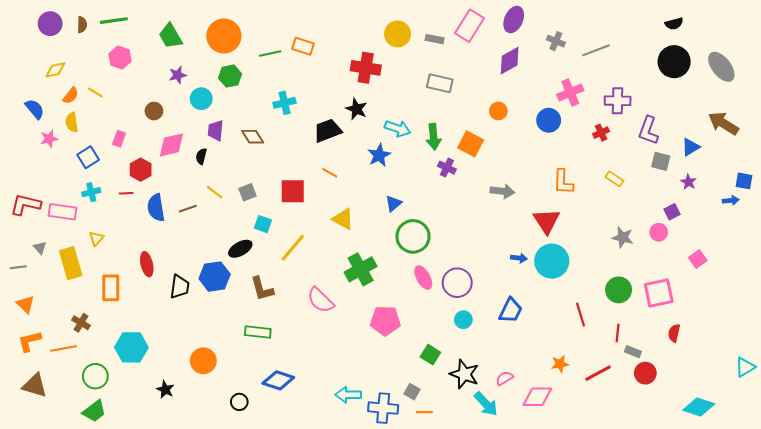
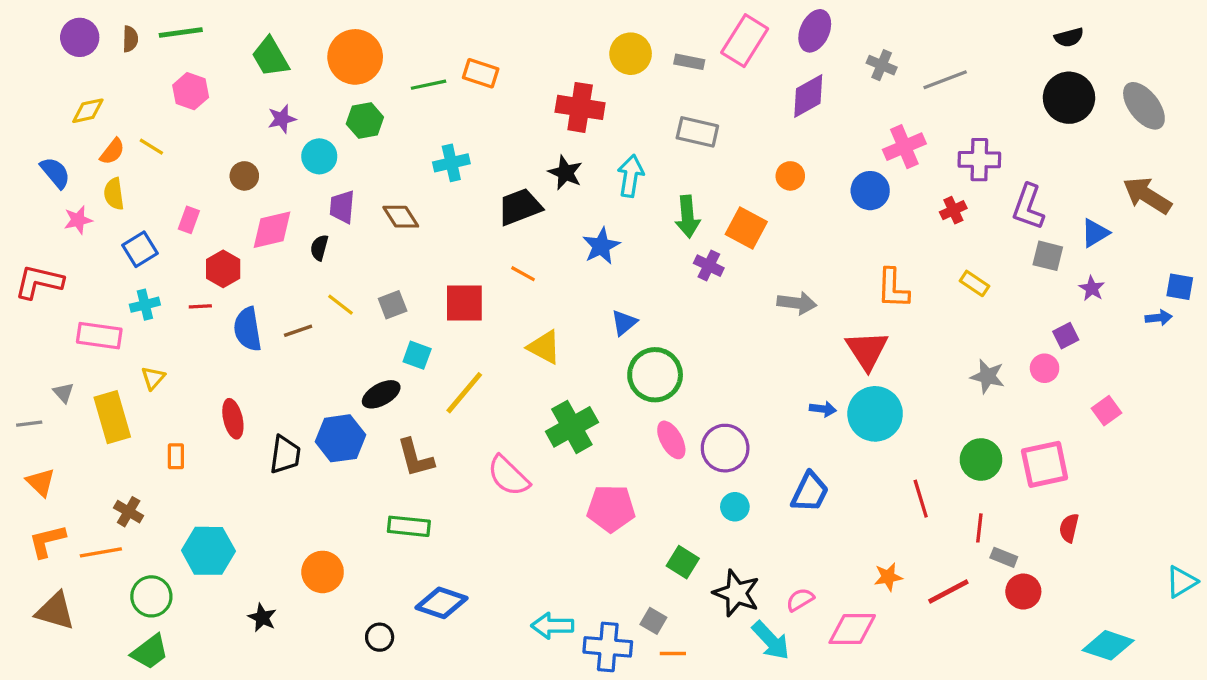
cyan arrow: (398, 128) -> (631, 176), moved, turned -100
red L-shape: (25, 205) -> (39, 282), moved
orange rectangle: (111, 288) -> (176, 456), size x0.6

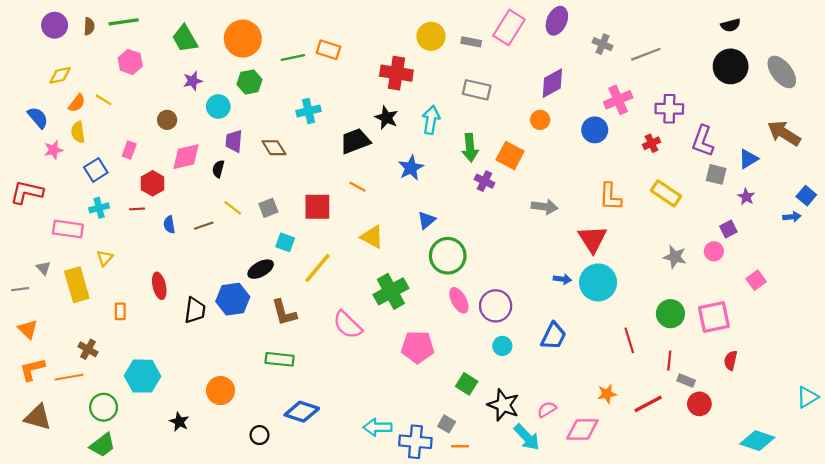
purple diamond: (808, 96) -> (552, 83), moved
yellow rectangle: (974, 283) -> (666, 193), size x1.5
blue square: (1180, 287) -> (806, 196), turned 30
blue semicircle: (248, 329) -> (169, 225), size x0.6

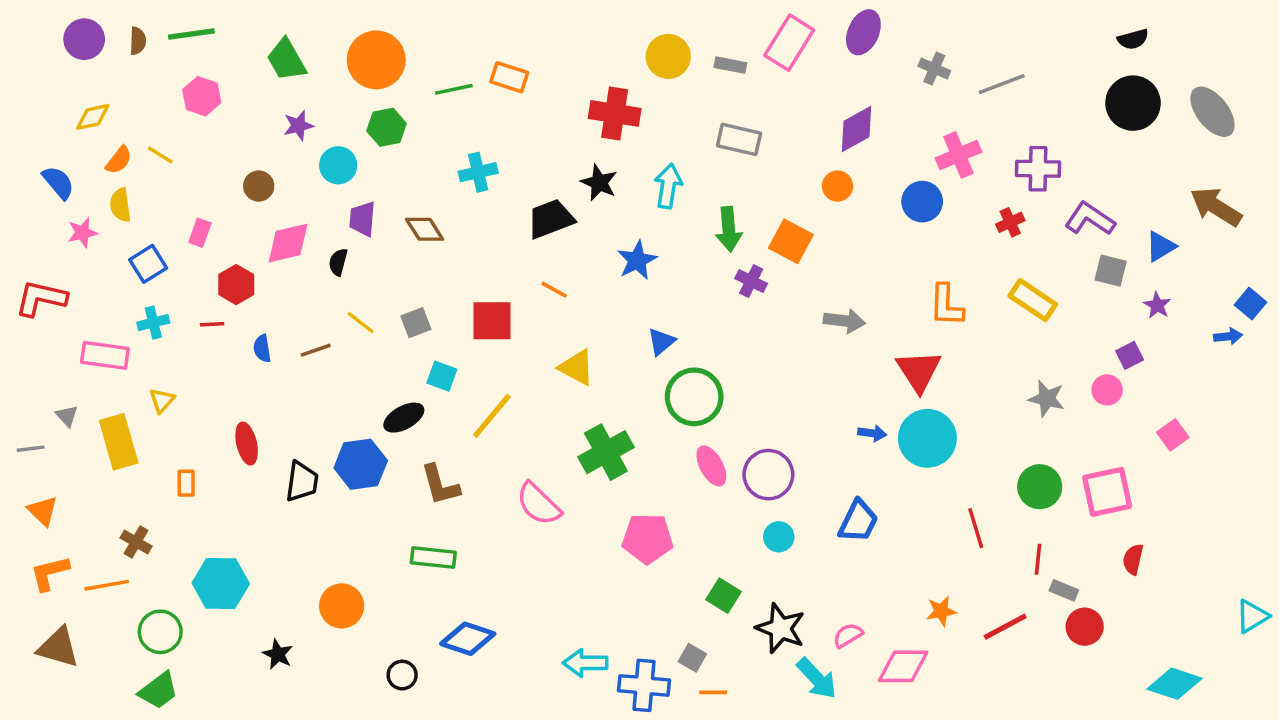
purple L-shape: (703, 141) -> (1090, 219), turned 104

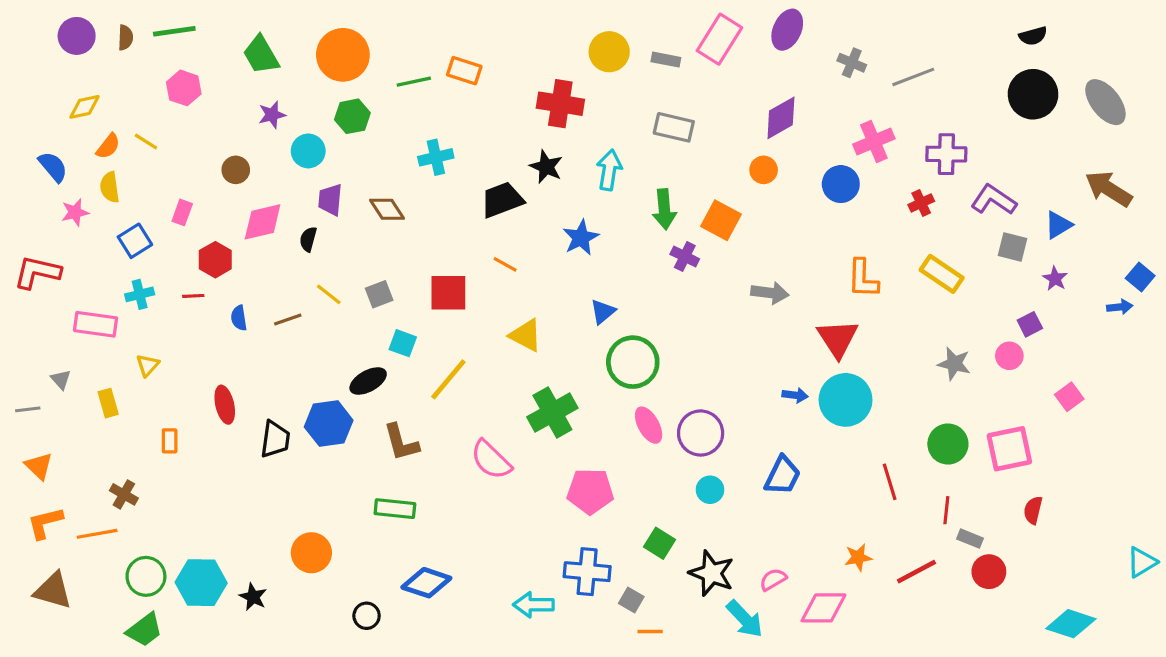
yellow rectangle: (119, 442) -> (108, 403), size x0.6
cyan hexagon: (221, 583) -> (201, 583), moved
blue cross: (644, 685) -> (587, 572), moved

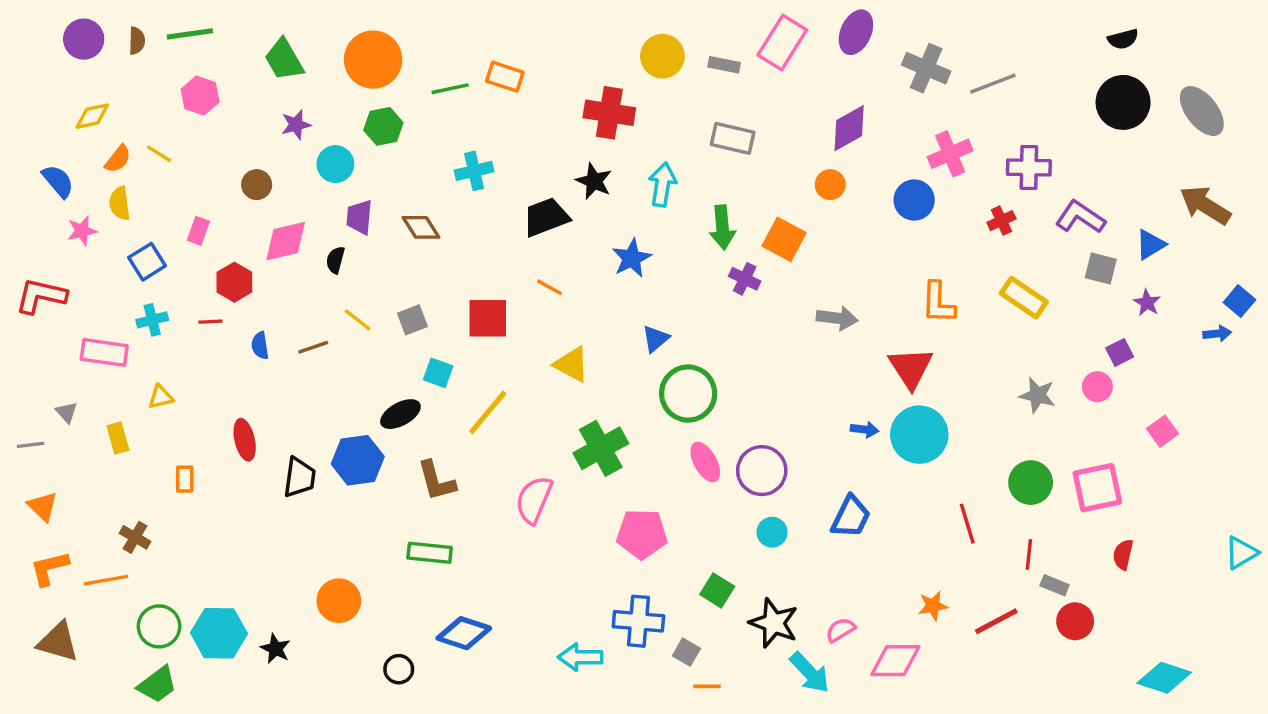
gray cross: (852, 63) -> (926, 68), size x1.5
yellow triangle: (148, 365) -> (161, 397), turned 35
pink semicircle: (491, 460) -> (534, 500), turned 69
cyan triangle: (1142, 562) -> (1241, 553), moved

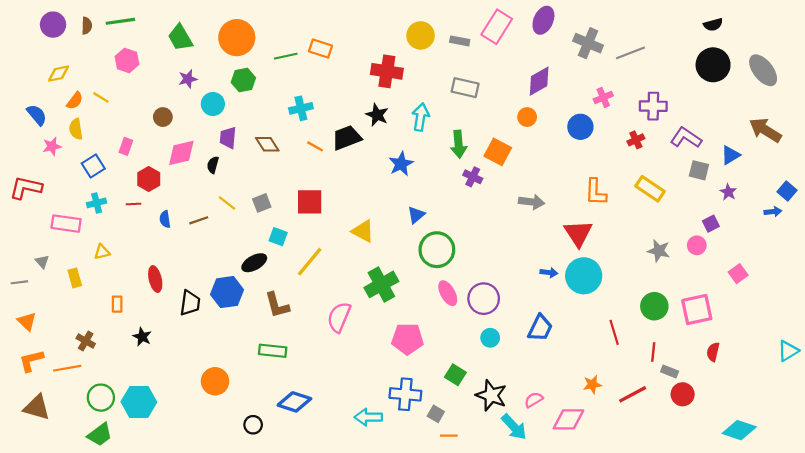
pink cross: (950, 154) -> (603, 97), size x0.7
orange line: (549, 287) -> (315, 146), moved
black star: (275, 649) -> (142, 337), moved

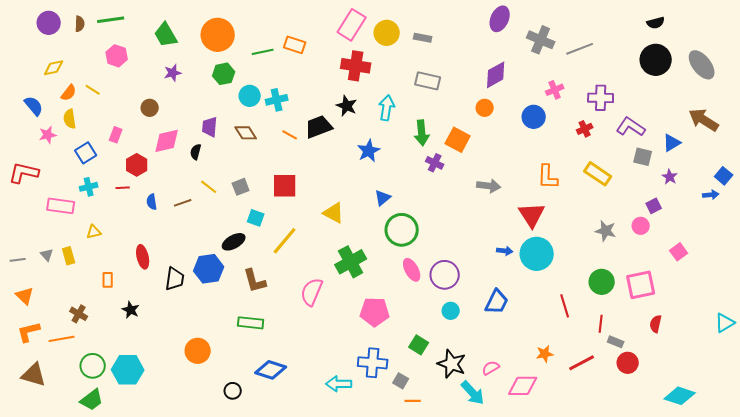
pink rectangle: (497, 27) -> (352, 25), moved
cyan circle: (213, 104) -> (250, 96), moved
gray triangle: (42, 262) -> (47, 255), moved

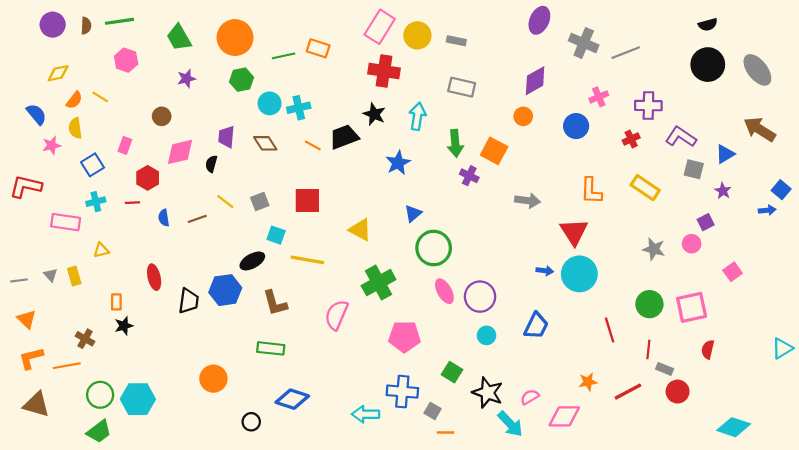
yellow line: (285, 241) -> (307, 260), turned 60
black star: (131, 310) -> (124, 326), moved, turned 30

